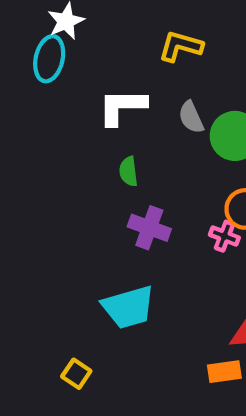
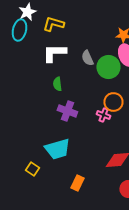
yellow L-shape: (181, 46) -> (53, 24), moved
orange rectangle: (224, 372) -> (77, 183), moved, turned -56
yellow square: (76, 374) -> (32, 169), moved

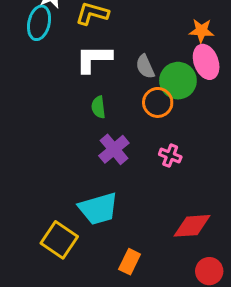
orange circle: (113, 102) -> (158, 102), moved
purple cross: (67, 111) -> (114, 149), turned 30
yellow square: (32, 169) -> (59, 240), size x1.6

